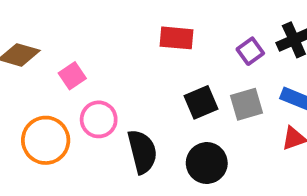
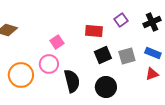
red rectangle: (176, 38) -> (94, 31), moved
purple square: (250, 51) -> (121, 20), moved
pink square: (72, 76) -> (57, 42), moved

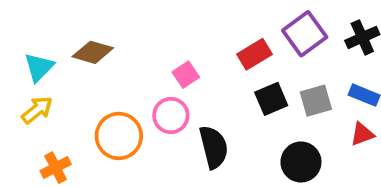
purple square: (121, 20) -> (305, 34), size x1.6
red rectangle: (94, 31) -> (254, 54), turned -36
black circle: (106, 87) -> (301, 162), moved

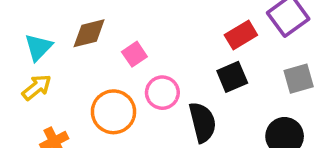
brown diamond: (93, 52) -> (89, 33), turned -30
pink square: (186, 75) -> (134, 54), moved
black square: (271, 99) -> (232, 77), moved

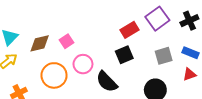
brown diamond: (89, 33) -> (40, 43), moved
black semicircle: (203, 122) -> (107, 82), turned 150

